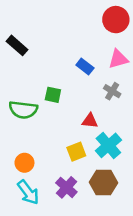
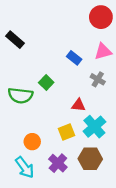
green square: (53, 95) -> (46, 83), turned 32
orange circle: (24, 163) -> (32, 142), moved

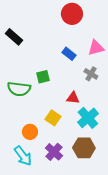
red circle: (101, 17) -> (72, 14), moved
green square: (46, 83) -> (43, 77), turned 32
yellow square: (67, 132) -> (53, 118), moved, turned -35

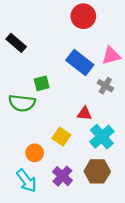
blue rectangle: (69, 54) -> (80, 63), size x1.6
green square: (43, 77) -> (42, 83), moved

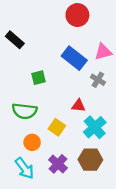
green semicircle: (22, 103) -> (25, 111), moved

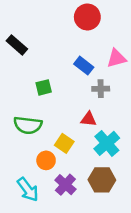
blue rectangle: (74, 58) -> (84, 66), size x0.7
gray cross: (98, 80) -> (101, 89), moved, turned -32
orange circle: (32, 142) -> (46, 160), moved

